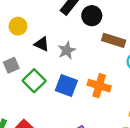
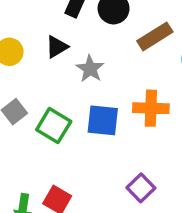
brown rectangle: (114, 40) -> (155, 36), turned -35
black triangle: (42, 44) -> (57, 47), moved, turned -42

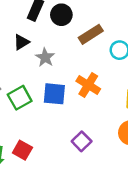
orange cross: (151, 108) -> (88, 85), turned 30
green square: (54, 126) -> (20, 98), turned 30

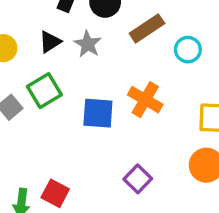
gray star: (45, 57) -> (88, 44), moved
green square: (20, 98) -> (44, 91), moved

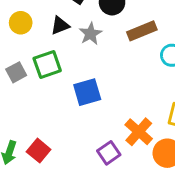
orange cross: (145, 100) -> (139, 132), moved
blue square: (98, 113) -> (87, 92), turned -32

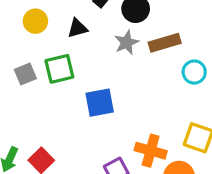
gray star: (91, 34) -> (126, 43), moved
orange cross: (139, 132) -> (151, 151), turned -32

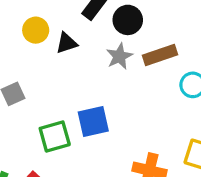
yellow circle: (35, 21) -> (36, 30), moved
green square: (59, 69) -> (55, 136), moved

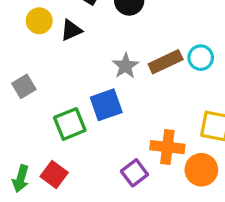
brown rectangle: (160, 55) -> (166, 62), moved
gray star: (119, 56) -> (126, 66), moved

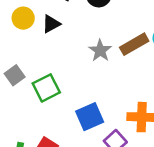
blue square: (106, 105) -> (90, 117), moved
green square: (70, 124) -> (46, 88), moved

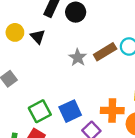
black triangle: (51, 24) -> (38, 37), turned -42
green square: (46, 88) -> (40, 111), moved

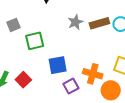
green square: (40, 111) -> (35, 41), moved

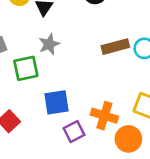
gray star: (75, 22) -> (49, 44), moved

